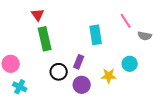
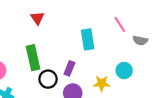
red triangle: (38, 15) -> (37, 18), moved
green rectangle: (45, 39) -> (33, 58), moved

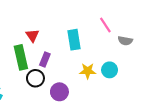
red triangle: (37, 18) -> (32, 35), moved
purple rectangle: (69, 68) -> (45, 59), moved
yellow star: (102, 83) -> (88, 71), moved

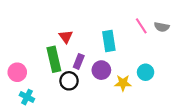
gray semicircle: (125, 41) -> (162, 27), moved
yellow star: (88, 71) -> (123, 83), moved
purple circle: (59, 92) -> (101, 70), moved

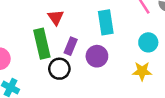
cyan circle: (146, 72) -> (148, 42), moved
yellow star: (123, 83) -> (142, 71), moved

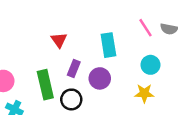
green rectangle: (42, 44) -> (45, 85), moved
black circle: (59, 69) -> (71, 99), moved

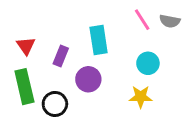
red triangle: (59, 40) -> (26, 46), moved
purple rectangle: (74, 69) -> (61, 56), moved

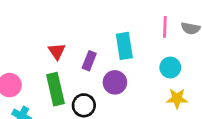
pink line: (142, 20) -> (165, 27), turned 35
yellow star: (141, 97) -> (177, 99), moved

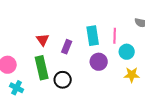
pink line: (165, 27) -> (115, 36), moved
purple circle: (115, 82) -> (99, 62), moved

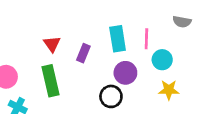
black circle: (63, 80) -> (111, 96), moved

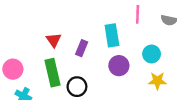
pink line: (146, 39) -> (138, 14), moved
black circle: (111, 96) -> (77, 87), moved

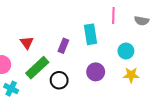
red triangle: (54, 40) -> (27, 43), moved
purple circle: (119, 66) -> (96, 72), moved
green rectangle: (52, 73) -> (37, 68), turned 60

